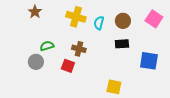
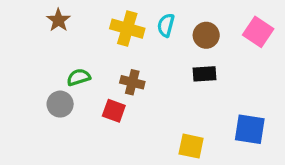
cyan semicircle: (99, 23) -> (166, 25), moved
blue square: (149, 61) -> (250, 129), moved

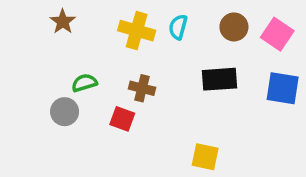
brown circle: (206, 35) -> (234, 27), moved
black rectangle: (204, 74) -> (220, 79), size x1.4
blue square: (250, 129) -> (283, 88), moved

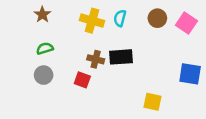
black rectangle: (220, 79) -> (121, 57), moved
green semicircle: (84, 83) -> (45, 48), moved
blue square: (283, 88) -> (190, 74), moved
yellow square: (205, 157) -> (153, 102), moved

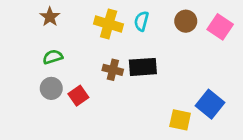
blue square: (190, 74) -> (210, 104), moved, turned 30
red square: (82, 80) -> (78, 96), moved, turned 35

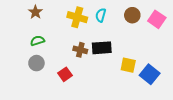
red square: (78, 96) -> (65, 74), moved
yellow square: (180, 120) -> (128, 65), moved

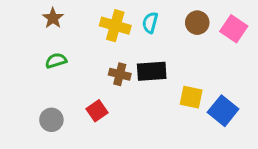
gray circle: (36, 63) -> (51, 120), moved

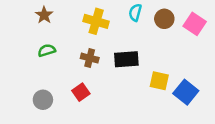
cyan semicircle: (150, 23) -> (135, 12), moved
brown cross: (120, 74) -> (90, 58), moved

